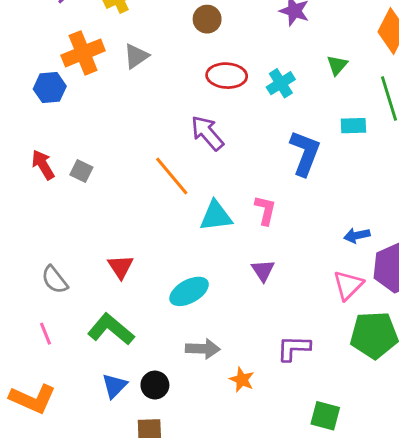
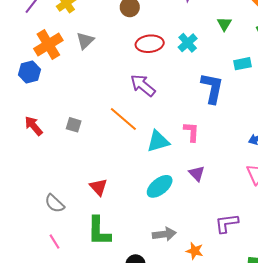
gray square: (81, 171) -> (74, 125), moved
cyan ellipse: (189, 291) -> (160, 186), moved
green L-shape: (111, 329) -> (99, 231), turned -120

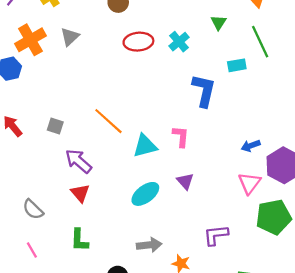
purple arrow: (143, 85) -> (78, 161), moved
green L-shape: (99, 231) -> (79, 240), size x0.7

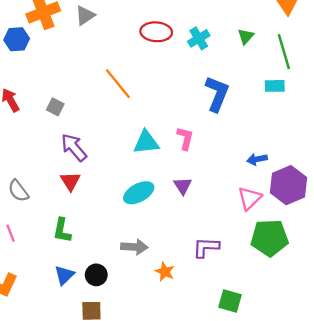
green triangle: (219, 22) -> (246, 36), moved
cyan rectangle: (237, 65) -> (275, 86), moved
orange line: (108, 121) -> (118, 84), moved

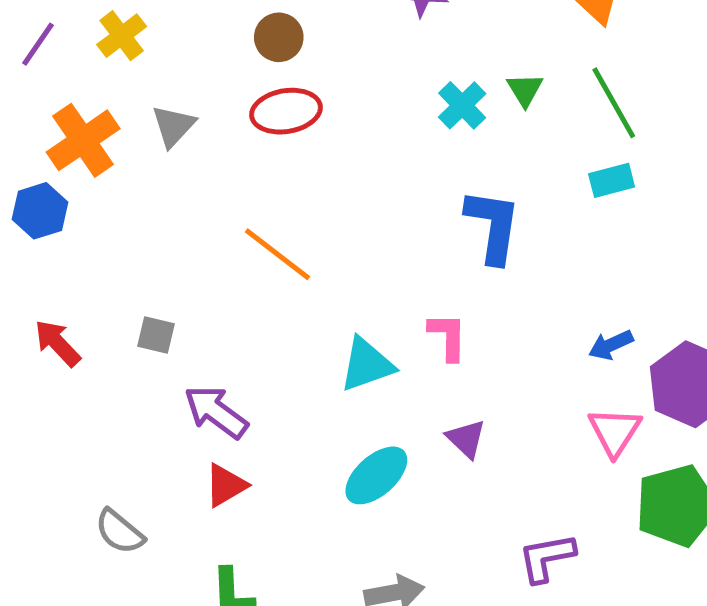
red ellipse: (156, 32) -> (286, 111), moved
cyan cross: (199, 38) -> (462, 105), moved
red triangle: (70, 181) -> (226, 485), turned 45

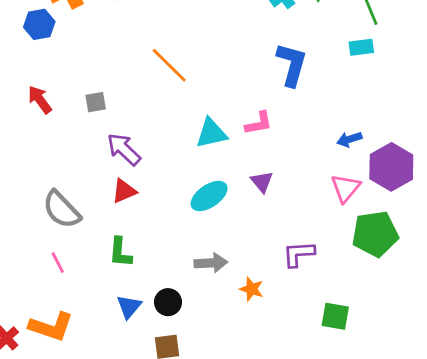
gray square: (156, 335) -> (96, 102), turned -30
pink L-shape: (448, 336) -> (259, 123), turned 72
gray semicircle: (120, 532) -> (61, 210), size x1.4

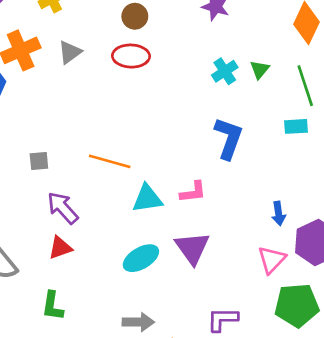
orange line: (169, 65) -> (110, 161), moved, turned -33
blue arrow: (349, 139) -> (279, 213), turned -85
purple triangle: (262, 182) -> (192, 248), size x1.6

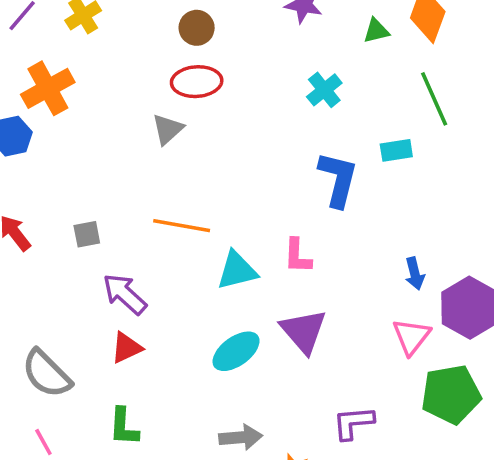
gray triangle: (70, 52) -> (168, 129), moved
green triangle: (260, 69) -> (376, 31), moved, turned 42
cyan rectangle: (296, 126) -> (396, 150), moved
pink L-shape: (193, 192) -> (297, 256), turned 104

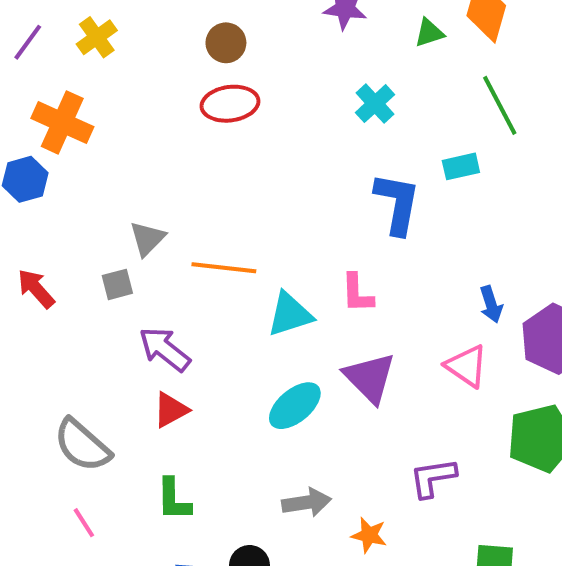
orange cross: (48, 88) -> (62, 122), turned -33
gray triangle: (168, 129) -> (147, 239), moved
pink triangle: (411, 336) -> (467, 366), moved, turned -30

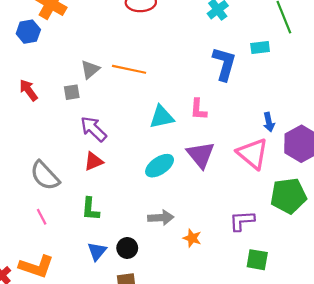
orange line: (224, 268) -> (129, 69), moved
pink triangle: (467, 366) -> (253, 154), size x1.4
purple L-shape: (433, 478) -> (242, 221), moved

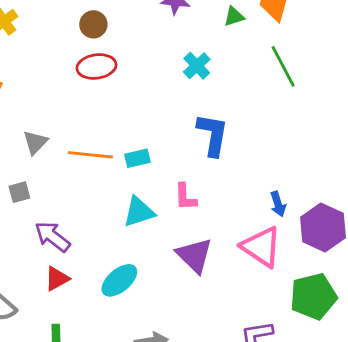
cyan rectangle: (260, 47) -> (137, 158), moved
gray triangle: (90, 69) -> (35, 142), moved
cyan ellipse: (160, 166) -> (119, 280), moved

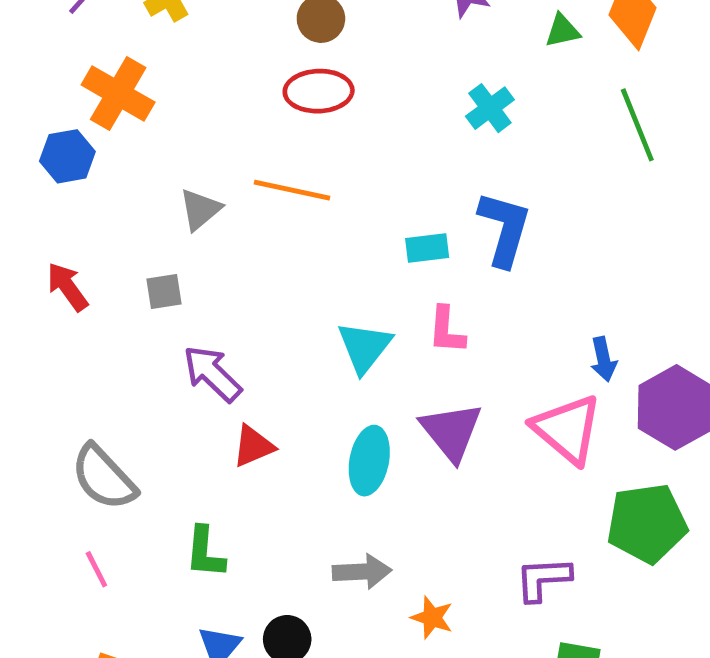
orange line: (90, 155) -> (292, 190), moved
cyan rectangle: (137, 158) -> (427, 248), moved
cyan triangle: (139, 212) -> (364, 347), turned -40
red triangle: (57, 279) -> (253, 446), moved
cyan ellipse: (119, 280) -> (369, 461), moved, turned -45

